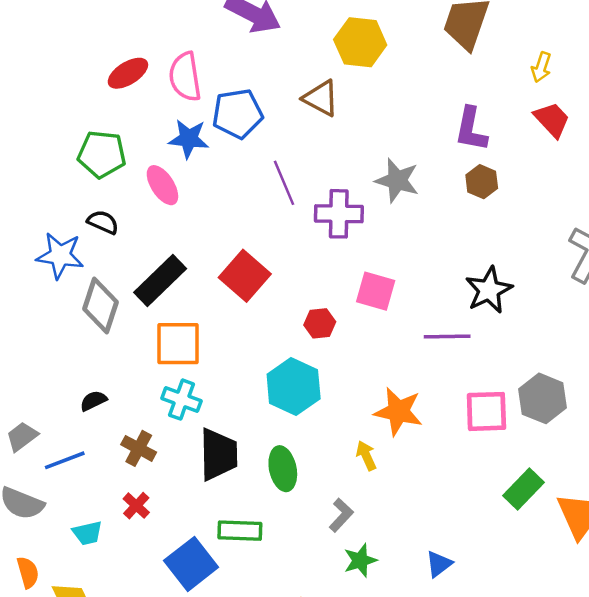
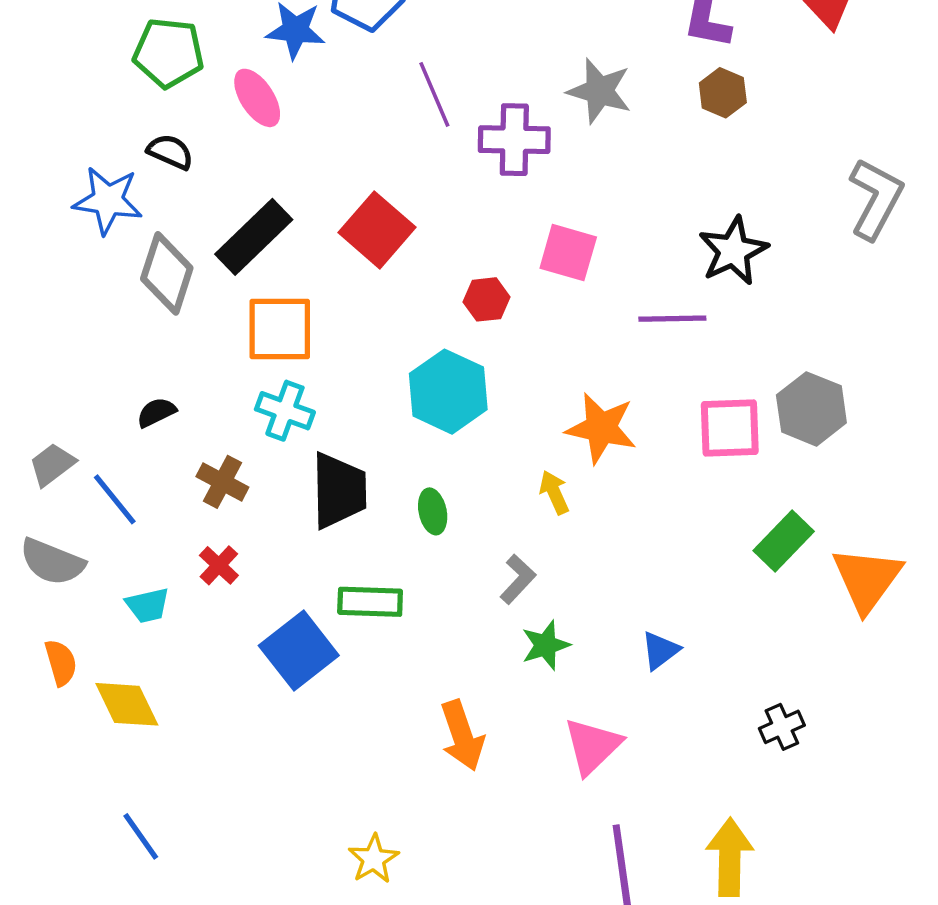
blue line: (65, 460) -> (115, 499), turned 72
green ellipse: (283, 469) -> (433, 511), size x0.7

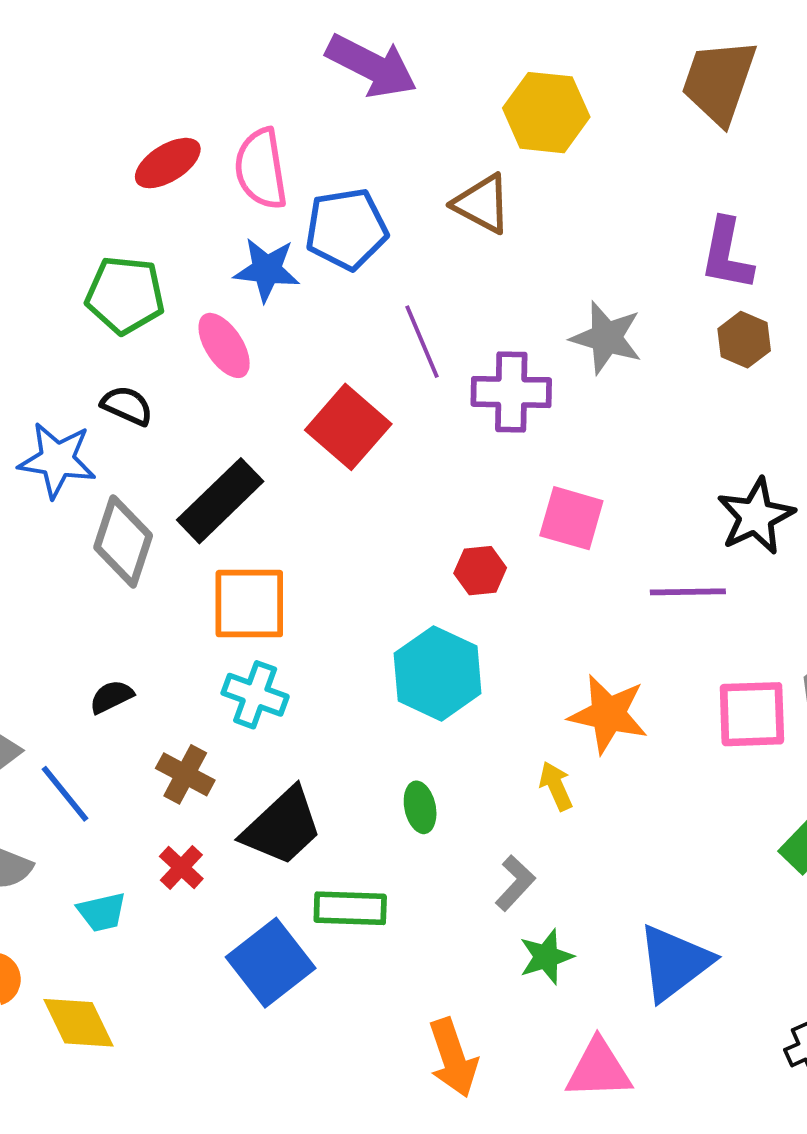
red square: (377, 230) -> (348, 427), moved
black trapezoid: (339, 491) -> (282, 827), moved, turned 48
blue triangle: (660, 650) -> (674, 963), size x1.8
pink triangle: (592, 746) -> (599, 1069), turned 42

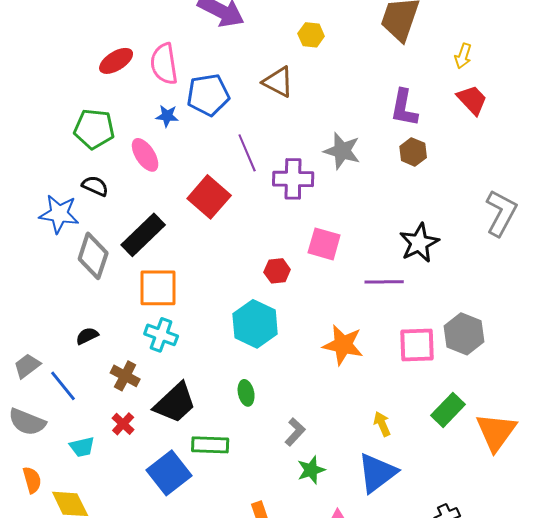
yellow hexagon: (546, 113) -> (311, 35), size x0.6
blue star: (267, 270) -> (167, 116), size x0.7
yellow arrow: (556, 786) -> (382, 424), moved

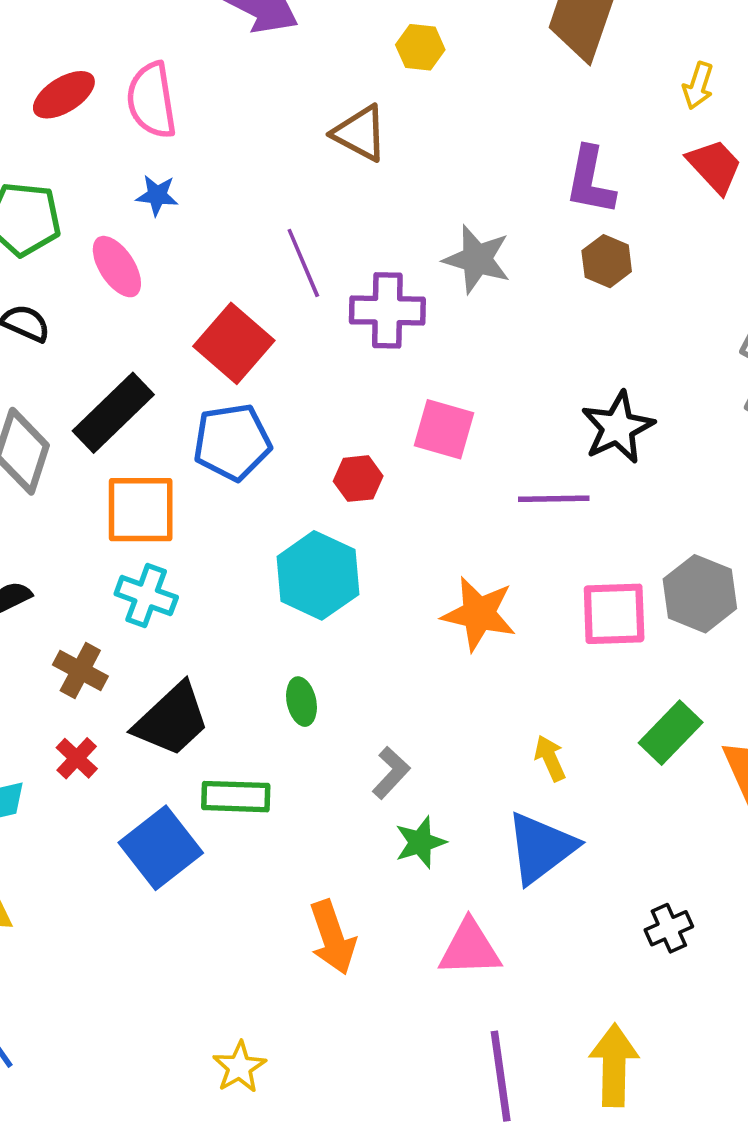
blue pentagon: (208, 95) -> (232, 442), moved

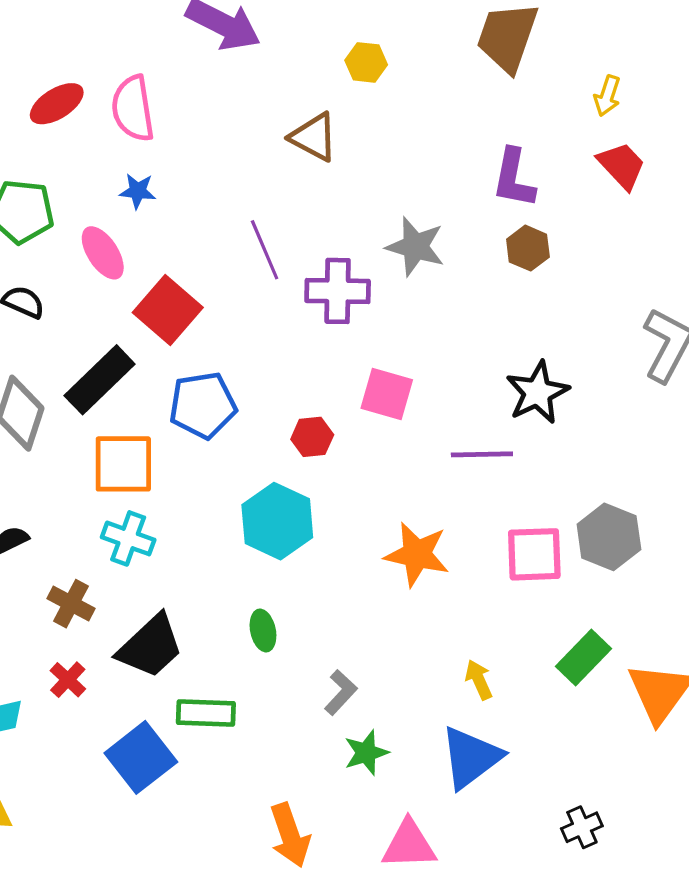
red square: (234, 343) -> (168, 310), moved

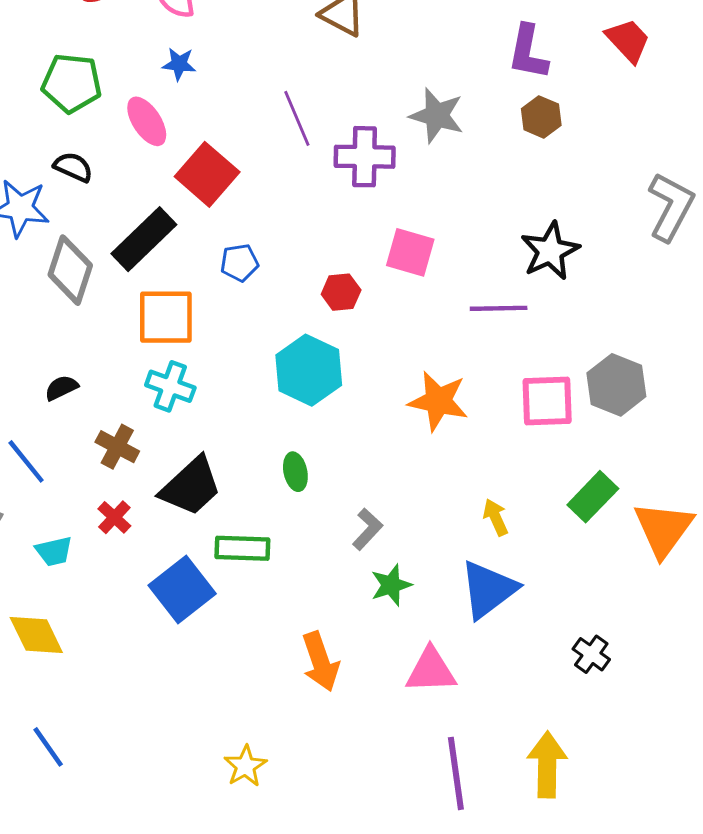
blue pentagon: (203, 405) -> (239, 263), size x0.6
black cross: (582, 827) -> (591, 654), turned -30

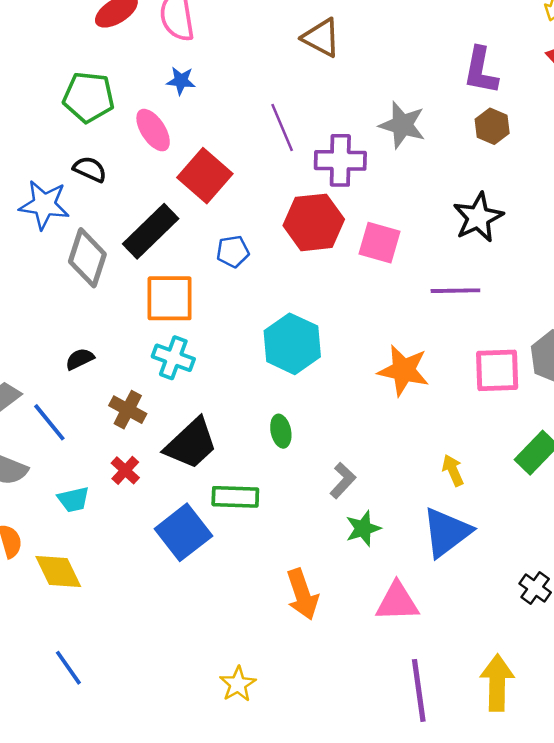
black star: (550, 251) -> (478, 217), moved
red hexagon: (341, 292) -> (314, 222), moved, size x1.8

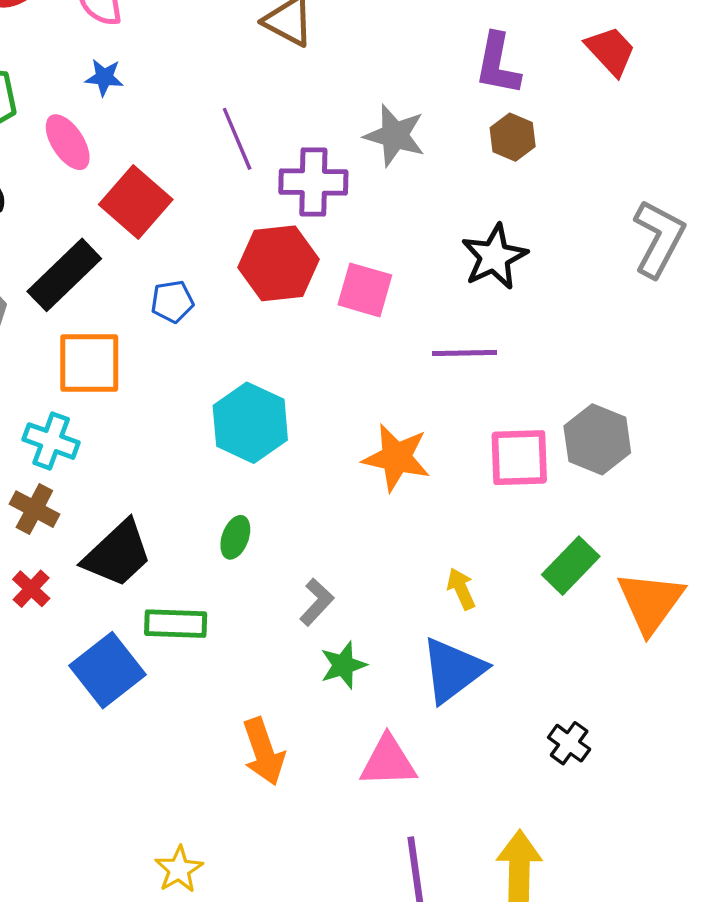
cyan cross: (173, 358) -> (51, 441), moved
green ellipse: (281, 431) -> (235, 537), turned 32

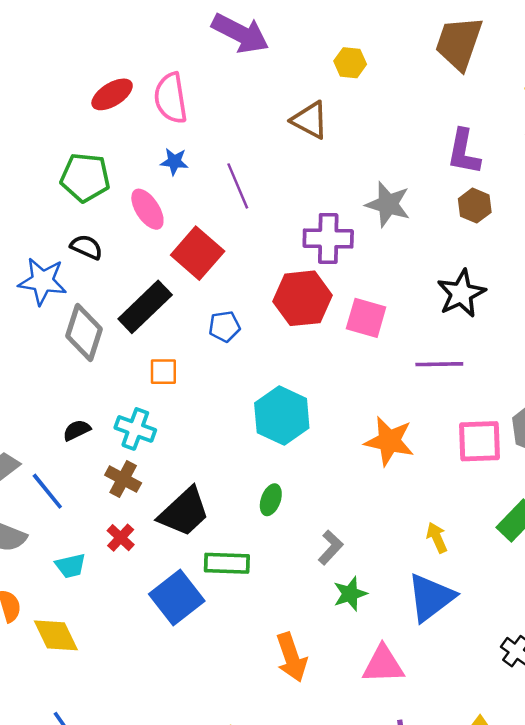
purple line: (237, 139) -> (238, 186), moved
orange square: (89, 363) -> (163, 372), size x0.6

